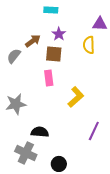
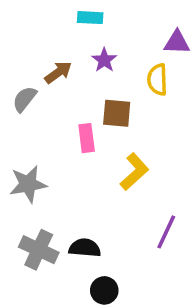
brown square: (54, 54) -> (117, 113), moved
black semicircle: (40, 132) -> (85, 248), moved
gray cross: (26, 153) -> (39, 250), moved

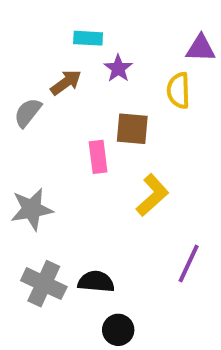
cyan rectangle: (90, 18) -> (88, 38), moved

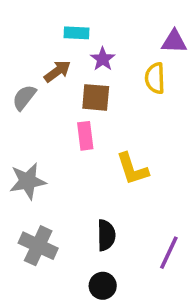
brown square: (132, 129) -> (96, 97), moved
yellow L-shape: (152, 195) -> (132, 169), turned 114
purple line: (189, 263) -> (169, 253), moved
black semicircle: (96, 282) -> (106, 235), moved, turned 84

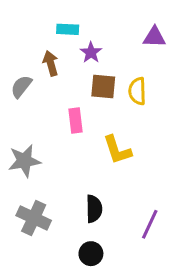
brown arrow: (57, 71) -> (51, 63), turned -70
yellow semicircle: (155, 78) -> (137, 91), moved
brown square: (96, 97) -> (103, 87), moved

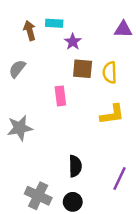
brown arrow: (51, 63) -> (30, 31), moved
yellow L-shape: (117, 150) -> (112, 114), moved, turned -80
gray cross: (34, 218) -> (38, 196), moved

